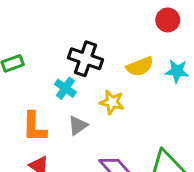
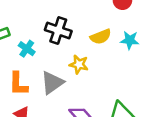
cyan cross: (65, 88) -> (27, 49), moved
gray triangle: (78, 125) -> (52, 83), size x1.5

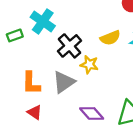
black cross: (58, 31) -> (70, 46), moved, turned 30
cyan cross: (27, 49) -> (43, 21), moved, size x1.5

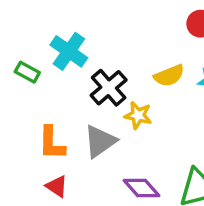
green rectangle: (15, 35) -> (27, 72), turned 49

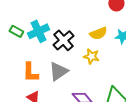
cyan cross: (69, 51) -> (38, 31), moved, turned 30
yellow star: (138, 115) -> (91, 56), moved

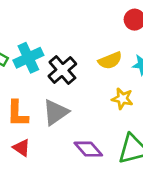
yellow star: (91, 56) -> (122, 99), moved

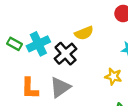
yellow semicircle: (110, 60) -> (84, 33), moved

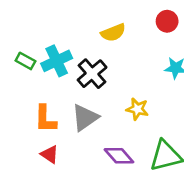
yellow semicircle: (84, 33) -> (113, 33), moved
yellow star: (113, 76) -> (137, 109), moved

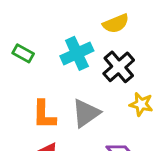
cyan cross: (57, 61) -> (77, 53), moved
black cross: (92, 74) -> (119, 67), moved

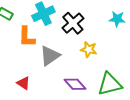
orange L-shape: (44, 115) -> (27, 37), moved

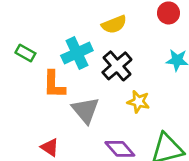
gray triangle: (50, 56) -> (86, 110), turned -35

